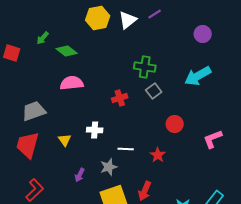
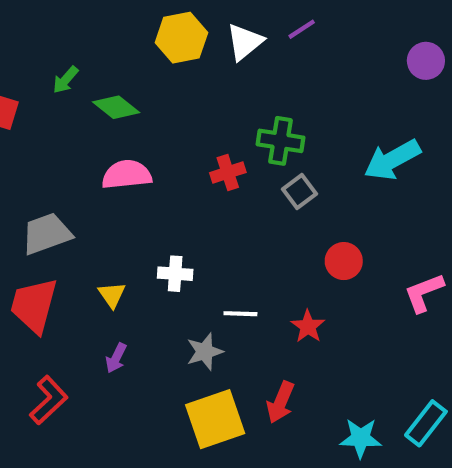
purple circle: (203, 34) -> (426, 61), moved
red cross: (120, 98) -> (228, 173), moved
purple arrow: (80, 175) -> (116, 358), moved

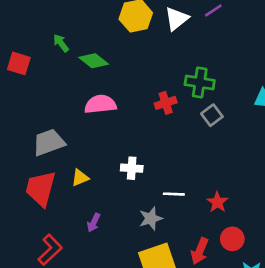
green arrow: (66, 80) -> (61, 43), turned 102
red circle: (344, 261) -> (232, 239), moved
yellow triangle: (112, 295) -> (80, 178), moved, turned 42

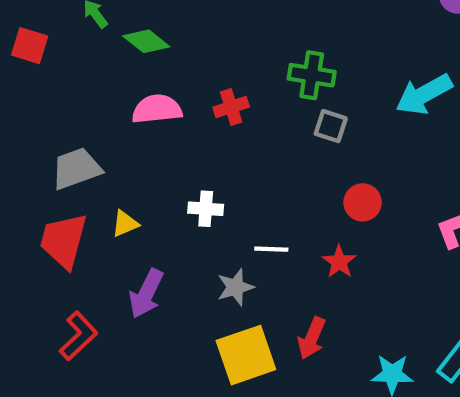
red cross: (166, 103) -> (231, 107), moved
gray square: (212, 115) -> (331, 126), turned -35
purple arrow: (94, 223) -> (146, 294), size x1.6
red circle: (232, 239) -> (363, 202), moved

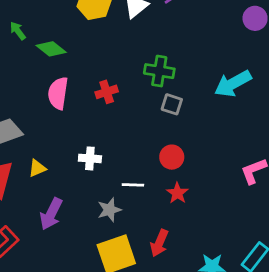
pink semicircle: (157, 109) -> (58, 93), turned -76
red circle: (363, 202) -> (172, 157), moved

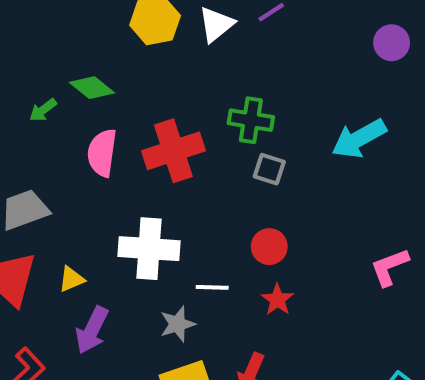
green arrow: (18, 31) -> (43, 110), moved, turned -90
red cross: (107, 92) -> (173, 151), size x1.8
white cross: (90, 158) -> (149, 249), size x1.8
yellow triangle: (37, 168) -> (72, 279), moved

